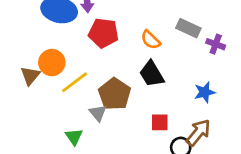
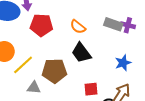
gray rectangle: (188, 28) -> (113, 24), moved
brown pentagon: (114, 94) -> (54, 71), turned -30
gray triangle: (98, 113) -> (34, 88), moved, turned -40

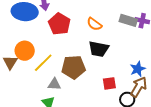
red pentagon: (41, 25) -> (59, 24), turned 30
black trapezoid: (81, 53) -> (99, 49), turned -40
blue star: (123, 63) -> (138, 69), moved

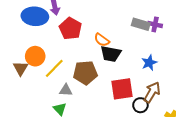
orange semicircle: (94, 24) -> (102, 40), moved
blue star: (138, 69) -> (149, 63), moved
red square: (109, 83) -> (122, 89), size x1.6

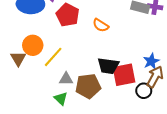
black trapezoid: (111, 54) -> (108, 66), moved
blue star: (149, 63) -> (151, 61), moved
brown pentagon: (85, 73) -> (88, 86), moved

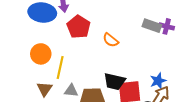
yellow line: (53, 57) -> (60, 67), turned -35
brown triangle: (18, 59) -> (45, 89), moved

